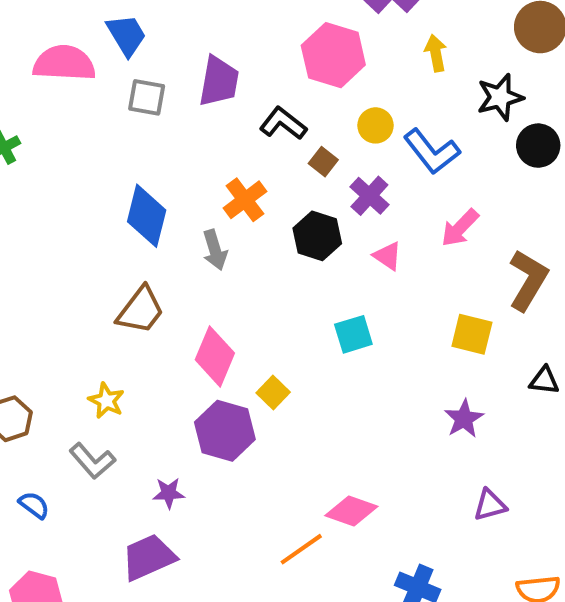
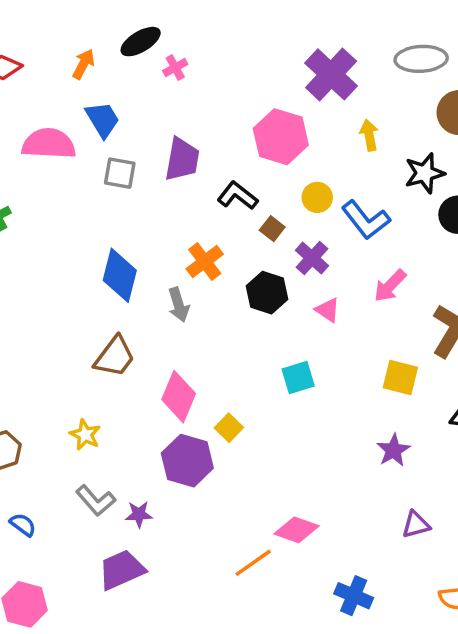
gray L-shape: (92, 461) -> (96, 500), moved

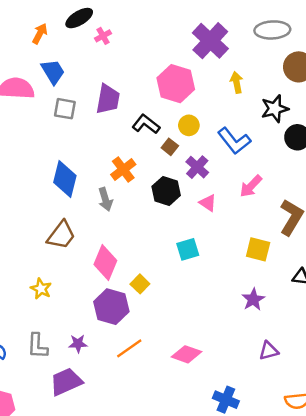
yellow circle: (317, 197) -> (189, 125), moved
gray L-shape: (96, 500) -> (37, 346), moved, turned 44
orange line: (253, 563) -> (129, 348), moved

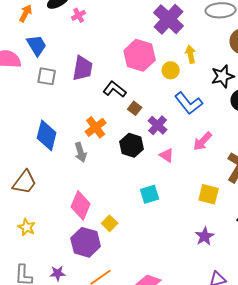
yellow circle: (189, 125) -> (171, 70), moved
brown trapezoid: (61, 235) -> (25, 182), moved

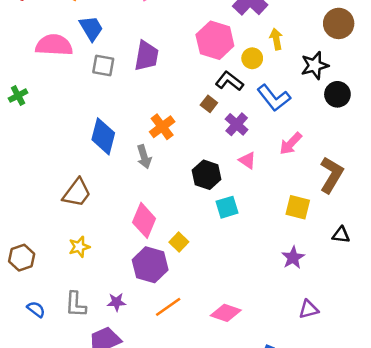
black L-shape: (115, 89) -> (229, 81), moved
black hexagon: (132, 145) -> (207, 175), moved
yellow star: (27, 227) -> (79, 247), turned 30

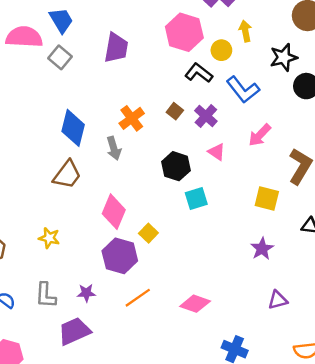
gray square: (103, 65) -> (60, 57), moved, turned 30
brown square: (209, 104) -> (175, 111), moved
brown trapezoid: (77, 193) -> (67, 175), moved
yellow star: (79, 247) -> (49, 238), turned 30

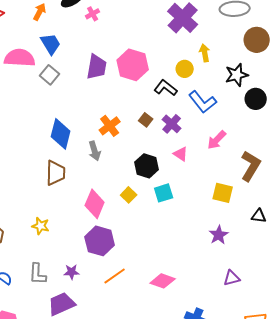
pink hexagon: (184, 32) -> (133, 65), moved
brown trapezoid: (67, 175) -> (56, 173), turned -36
yellow square: (148, 233) -> (129, 195), moved

